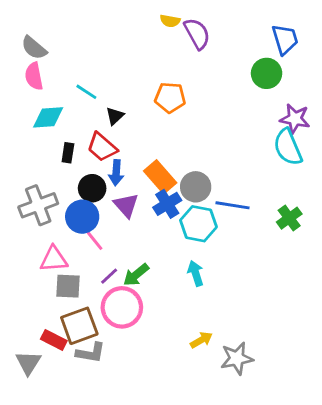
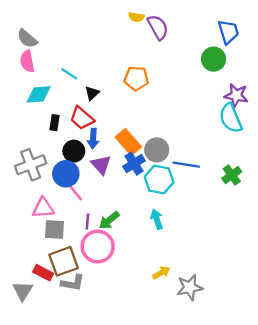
purple line: (109, 276) -> (87, 222), turned -42

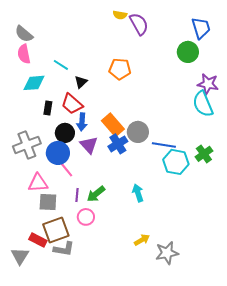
cyan hexagon: (159, 179) -> (176, 162), moved
pink circle: (98, 247) -> (86, 217), size x0.6

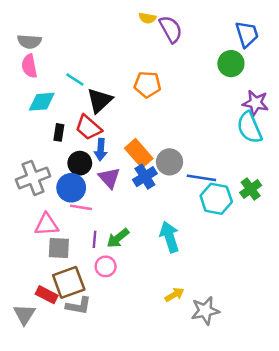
gray semicircle: (24, 34) -> (29, 41), turned -36
black triangle: (81, 82) -> (99, 100), size x1.6
pink line: (66, 169) -> (81, 207), turned -42
cyan arrow: (138, 193) -> (170, 237), size x1.4

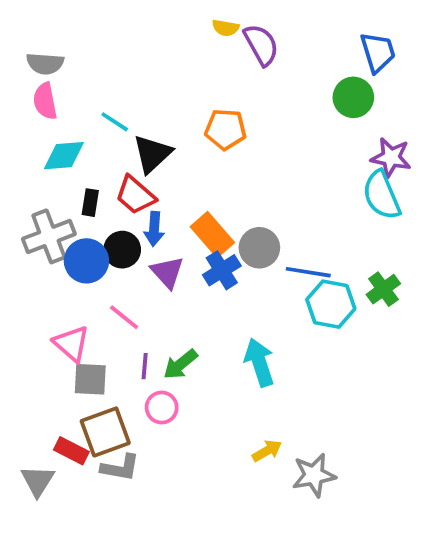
gray cross: (33, 178) -> (49, 236), moved
blue circle: (71, 188) -> (86, 261), moved
pink line: (81, 207) -> (124, 317), turned 30
pink triangle: (47, 225) -> (71, 344), turned 45

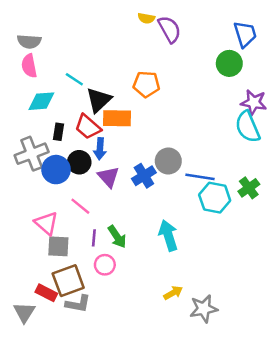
orange rectangle: (212, 235) -> (117, 118), moved, turned -48
green arrow: (180, 364) -> (117, 237), turned -85

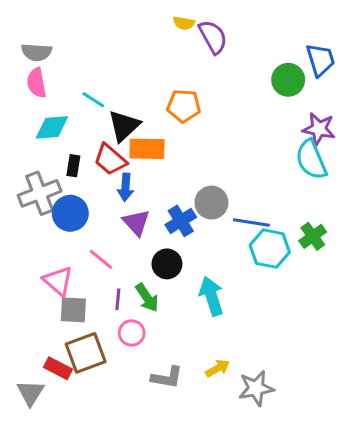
blue trapezoid: (245, 34) -> (320, 60), moved
black circle: (79, 162) -> (167, 264), moved
gray L-shape: (78, 304) -> (167, 377), moved

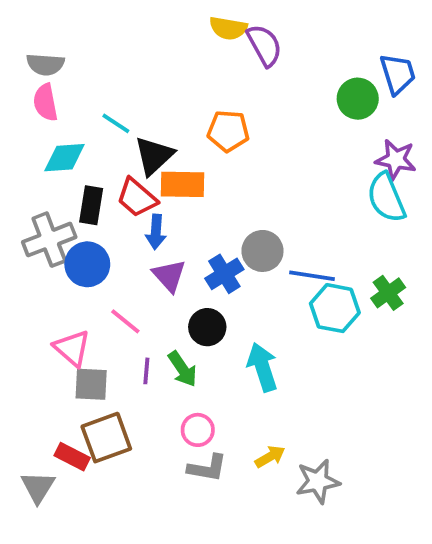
yellow semicircle: (184, 23) -> (228, 28), size x1.4
black rectangle: (73, 166) -> (91, 205), size x1.4
pink circle: (132, 333) -> (198, 430), moved

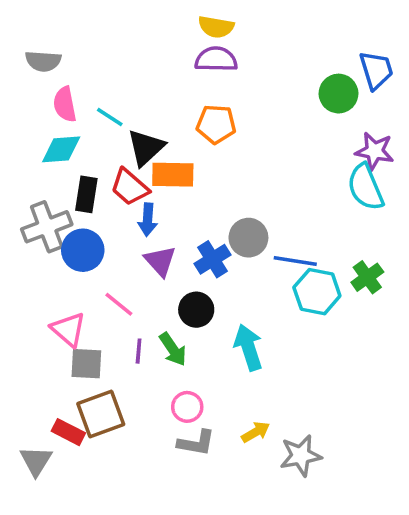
purple semicircle: (264, 45) -> (216, 59), moved, turned -60
pink semicircle: (45, 102) -> (65, 104), moved

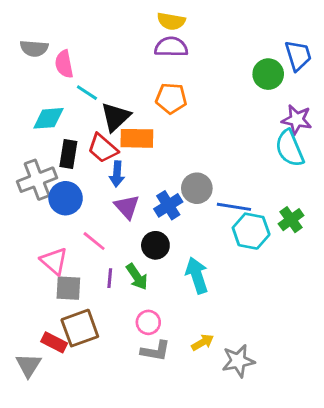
pink semicircle: (65, 104) -> (64, 64), moved

